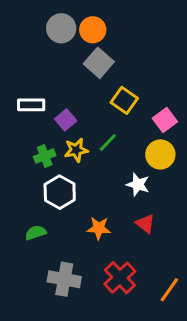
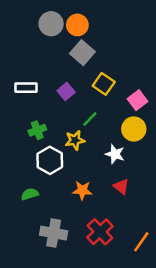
purple square: (66, 120) -> (66, 91), moved
yellow star: (76, 150) -> (75, 140), moved

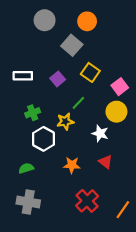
orange circle: (77, 25) -> (87, 21), moved
gray cross: (54, 233) -> (28, 202), moved

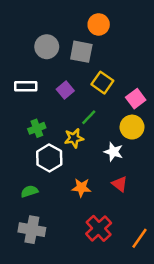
gray circle: (45, 20) -> (47, 47), moved
gray square: (72, 45) -> (81, 52), turned -30

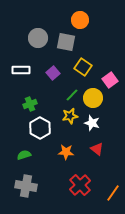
yellow circle: (132, 127) -> (93, 98), moved
yellow star: (74, 138) -> (70, 116), moved

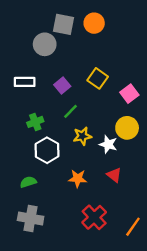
gray square: (66, 42) -> (63, 24), moved
green line: (72, 95) -> (71, 111), moved
yellow circle: (93, 98) -> (127, 128), moved

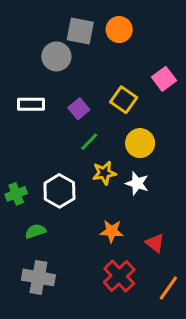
pink square: (129, 94) -> (164, 79), moved
green cross: (35, 122) -> (16, 194), moved
yellow circle: (127, 128) -> (140, 143), moved
red triangle: (114, 175) -> (155, 243), moved
orange star: (78, 178) -> (112, 231), moved

